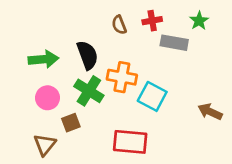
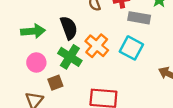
orange cross: (122, 77) -> (97, 46), turned 30
cyan square: (152, 96) -> (131, 48), moved

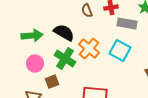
black semicircle: (69, 28) -> (64, 33), turned -40

